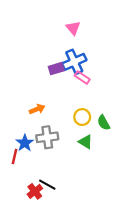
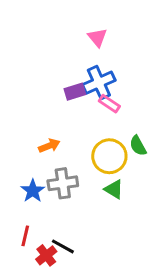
yellow circle: (82, 117) -> (109, 156), size x1.5
green semicircle: (104, 123) -> (138, 146), moved
red line: (15, 156) -> (25, 236), moved

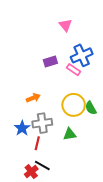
blue cross: (99, 83) -> (82, 55), moved
green semicircle: (138, 146) -> (91, 108), moved
green triangle: (114, 189) -> (70, 134), moved, turned -40
red line: (25, 236) -> (37, 143), moved

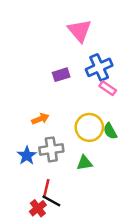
pink triangle: (66, 25) -> (80, 31), size x1.5
pink rectangle: (74, 70) -> (108, 88), moved
red line: (37, 143) -> (46, 187), moved

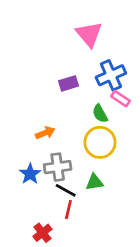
green semicircle: (110, 131) -> (100, 114), moved
red line: (46, 187) -> (68, 210), moved
black line: (51, 201) -> (66, 190), moved

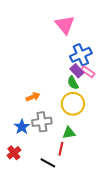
purple rectangle: (68, 83) -> (77, 71), moved, turned 64
black line: (66, 190) -> (48, 163), moved
red line: (68, 210) -> (61, 149), moved
red cross: (42, 233) -> (14, 153), moved

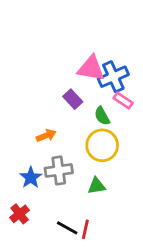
pink triangle: (65, 25) -> (91, 68), moved, turned -40
purple rectangle: (77, 71) -> (73, 99), moved
red line: (61, 149) -> (85, 229), moved

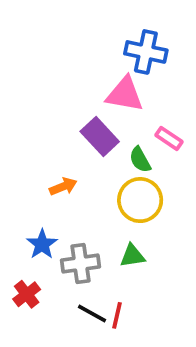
blue cross: (113, 77) -> (146, 52), moved, turned 36
purple rectangle: (73, 99) -> (100, 137), size x1.4
gray cross: (59, 170) -> (80, 263), moved

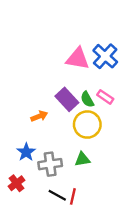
blue cross: (146, 52) -> (105, 56), moved, turned 30
purple rectangle: (100, 137) -> (67, 99), moved
pink rectangle: (169, 138) -> (105, 97), moved

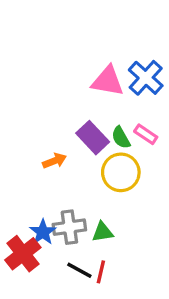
blue star: (26, 152) -> (43, 232), moved
green triangle: (82, 159) -> (103, 232), moved
red cross: (17, 183) -> (23, 254), size x1.5

